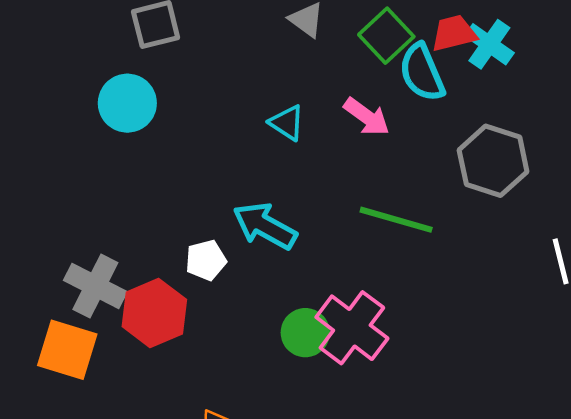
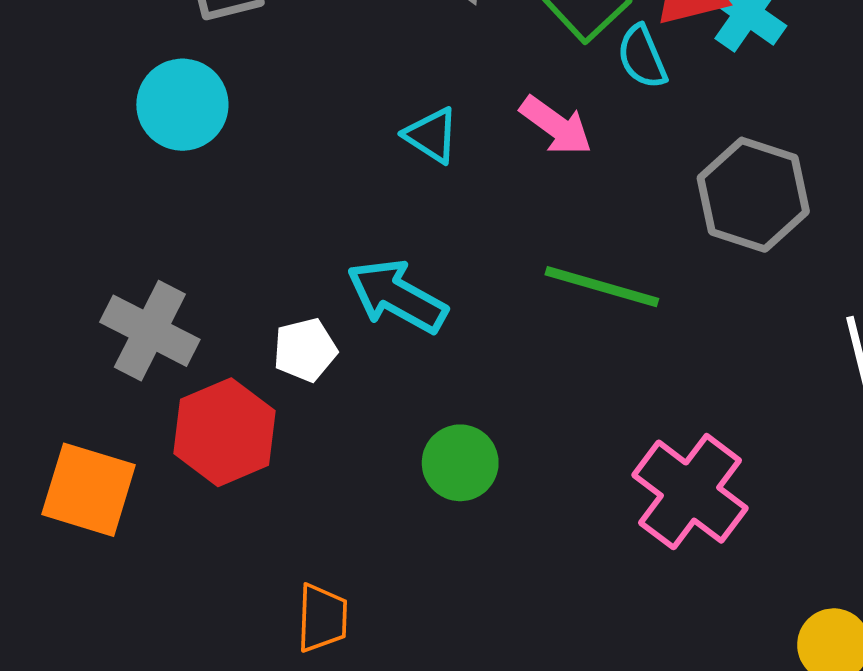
cyan semicircle: (422, 72) -> (642, 57), size x0.7
gray cross: (95, 286) -> (150, 331), moved
pink cross: (352, 328) -> (690, 492), moved

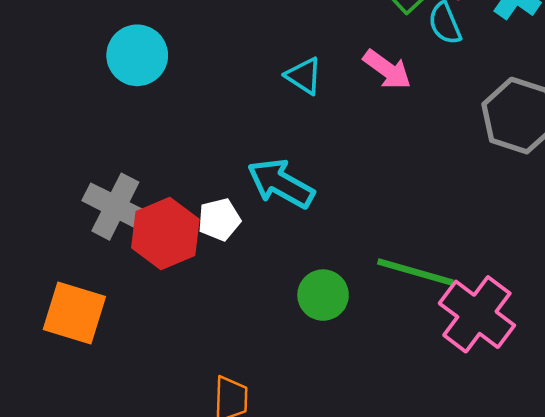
green line: (602, 287) -> (415, 272), moved
red hexagon: (225, 432) -> (165, 234), moved

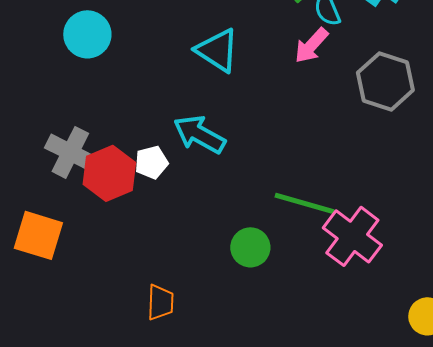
pink arrow: (387, 69) -> (311, 45), moved, turned 96
cyan triangle: (304, 76) -> (217, 50), size x1.5
green circle: (323, 295) -> (250, 247), moved

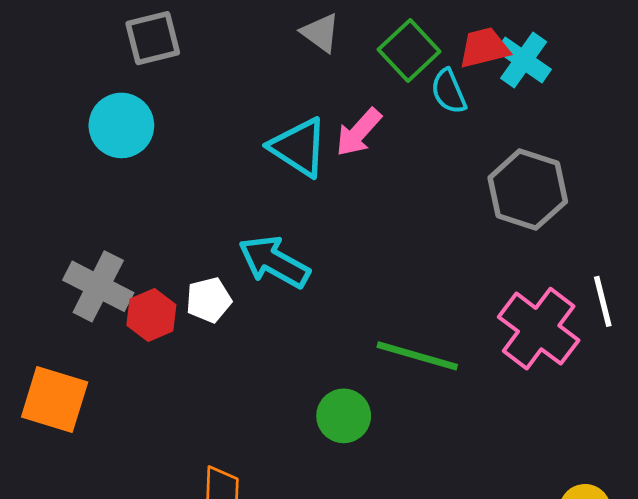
pink arrow: (311, 45) -> (359, 132), moved
red hexagon: (109, 173) -> (151, 315), size x0.7
pink cross: (352, 236) -> (539, 329), moved

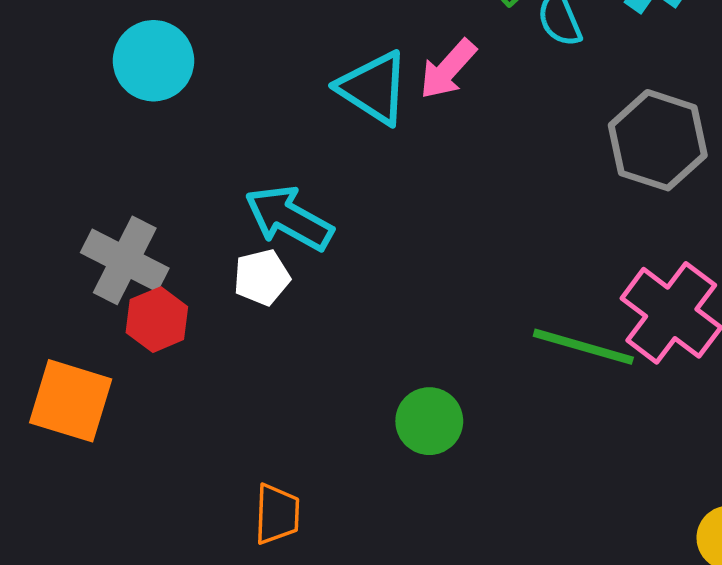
cyan arrow: (274, 262) -> (289, 218), moved
red hexagon: (151, 315) -> (157, 320), moved
green line: (417, 356) -> (583, 347), moved

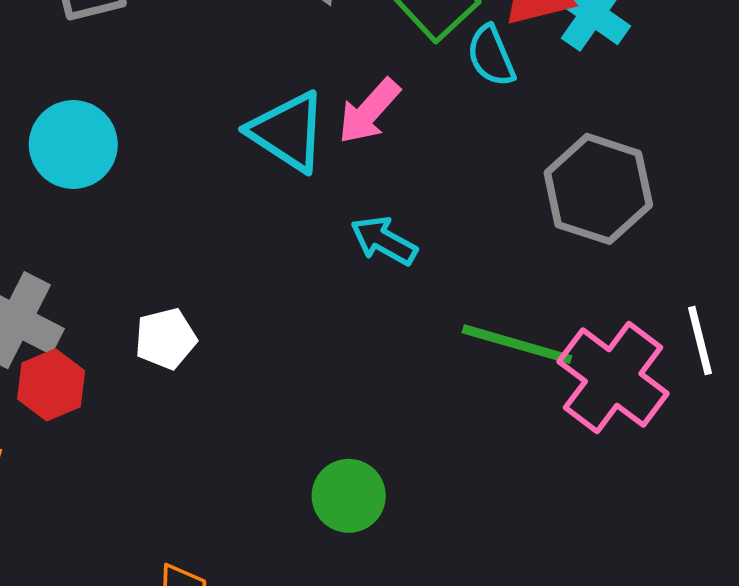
cyan circle: (154, 61) -> (73, 145), moved
cyan arrow: (289, 218) -> (384, 241), moved, size x0.7
green line: (583, 347) -> (517, 344), moved

